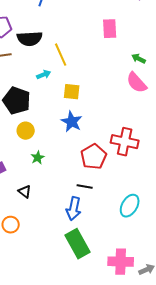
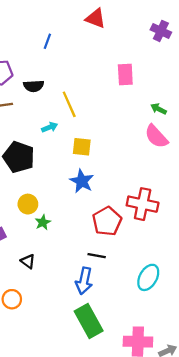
black semicircle: (30, 39) -> (34, 86), size x0.7
yellow circle: (26, 131) -> (28, 204), moved

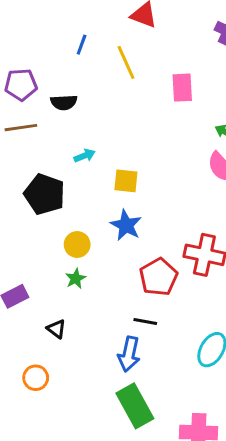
yellow line: (69, 104) -> (126, 62), moved
yellow circle: (28, 204) -> (77, 245), moved

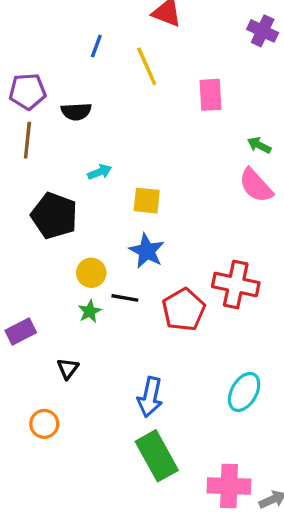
brown line: (21, 128) -> (27, 140), turned -76
black line: (145, 321) -> (125, 298), moved
black triangle: (56, 329) -> (68, 368), turned 30

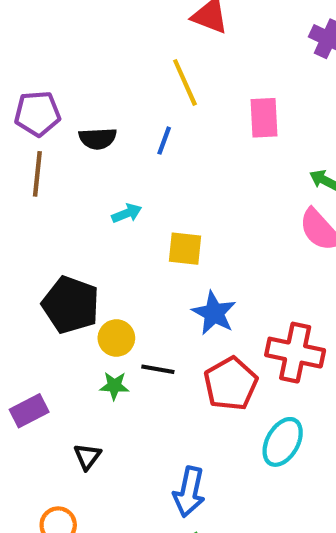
blue line: (96, 46) -> (164, 141), moved
black pentagon: (54, 216) -> (71, 305), moved
blue star: (147, 251) -> (214, 313), moved
green star: (90, 311) -> (114, 386), turned 30
cyan ellipse: (244, 392) -> (283, 442), moved

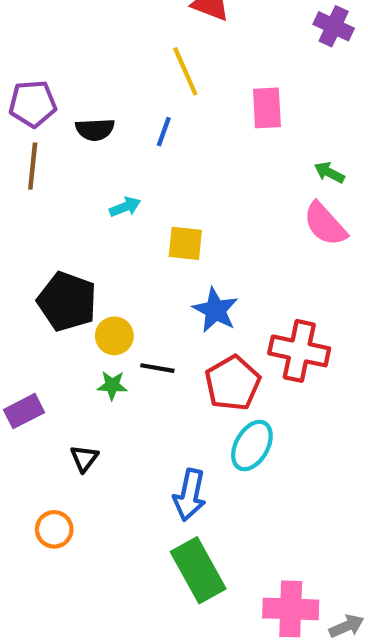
cyan ellipse: (283, 442) -> (252, 446), moved

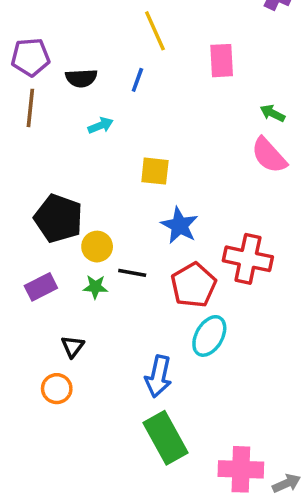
cyan arrow: (125, 207) -> (101, 125), moved
purple rectangle: (24, 411) -> (41, 287), moved
orange circle: (54, 529) -> (57, 389), moved

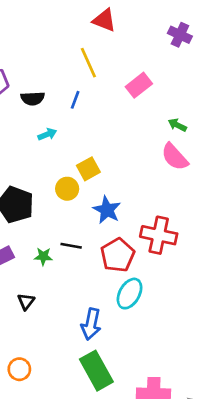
pink rectangle: (222, 61) -> (139, 85), turned 55
yellow square: (155, 171) -> (88, 169), turned -35
yellow circle: (97, 247) -> (67, 189), moved
orange circle: (57, 389) -> (19, 369), moved

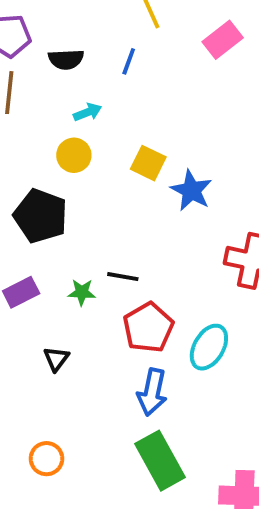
yellow square: (88, 169) -> (148, 163), turned -35
yellow circle: (67, 189) -> (74, 155), moved
blue star: (107, 210) -> (191, 190), moved
red pentagon: (118, 255) -> (148, 327), moved

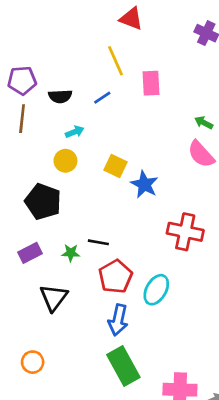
pink rectangle: (223, 40) -> (151, 83), moved, turned -55
blue line: (129, 61) -> (102, 98), turned 36
black triangle: (56, 359) -> (54, 298), size x1.6
orange circle: (46, 459) -> (33, 362), moved

